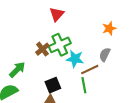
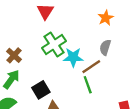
brown cross: (42, 49) -> (14, 55), moved
black square: (53, 85) -> (41, 90), moved

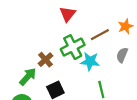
brown cross: (14, 55) -> (45, 60), moved
brown line: (91, 67) -> (100, 35), moved

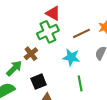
red triangle: (68, 14) -> (53, 13), turned -42
green cross: (73, 47) -> (48, 32), moved

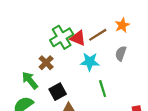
red triangle: (53, 13) -> (78, 38), moved
green arrow: (14, 68) -> (30, 80), turned -78

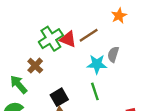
orange star: (122, 25) -> (119, 16), moved
cyan star: (90, 62) -> (97, 64), moved
black square: (58, 92) -> (59, 97), moved

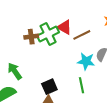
red triangle: (68, 39) -> (64, 27), moved
brown cross: (35, 66) -> (31, 37), moved, turned 32

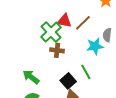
brown cross: (31, 37) -> (57, 50), moved, turned 32
green line: (81, 85) -> (86, 72), moved

